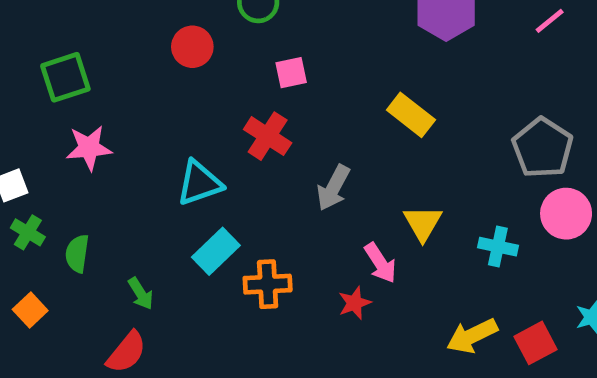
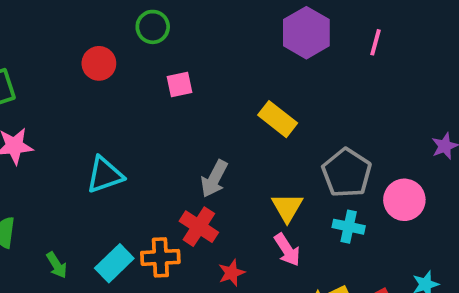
pink line: (550, 21) -> (376, 42), moved, turned -36
red cross: (268, 136) -> (199, 227), moved
gray pentagon: (543, 148) -> (347, 173), moved
cyan rectangle: (216, 251) -> (114, 263), moved
pink arrow: (380, 263) -> (287, 250), moved

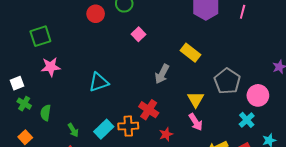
red circle: (99, 63) -> (96, 14), moved
pink square: (180, 85) -> (138, 34), turned -32
gray arrow: (214, 179) -> (162, 74), moved
cyan cross: (349, 227) -> (247, 120), moved, turned 35

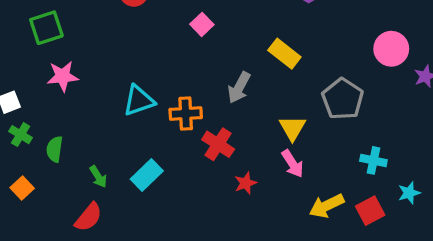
pink circle: (258, 95) -> (391, 49), moved
cyan cross: (247, 120) -> (373, 160), turned -35
orange cross: (128, 126) -> (186, 114), moved

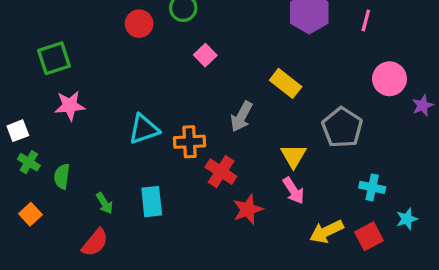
cyan rectangle: (147, 175) -> (152, 202), turned -52
red star: (246, 183) -> (248, 209), size x1.4

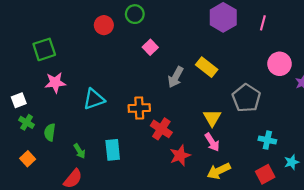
gray arrow: (241, 117) -> (176, 77), moved
cyan triangle: (144, 129) -> (94, 99), moved
yellow arrow: (326, 232) -> (219, 171), moved

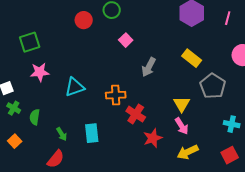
yellow rectangle: (207, 67) -> (192, 58), moved

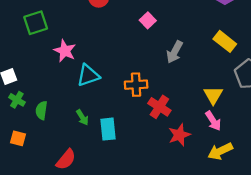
pink star: (40, 72) -> (65, 51), moved, turned 30
green arrow: (62, 134) -> (82, 117), moved
orange square: (15, 141) -> (18, 138), turned -32

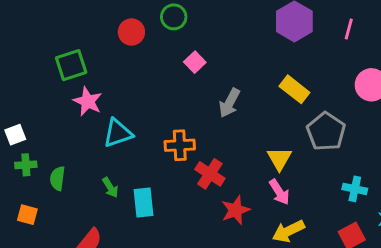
green square: (36, 23) -> (71, 65), moved
green cross: (17, 100) -> (26, 165), turned -35

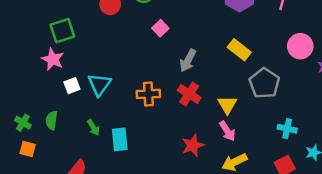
pink star: (88, 101) -> (53, 59), moved
cyan triangle: (118, 133) -> (99, 84), turned -35
white square: (15, 135) -> (72, 86), moved
green cross: (26, 165) -> (23, 123), moved, turned 35
red cross: (210, 174) -> (189, 94), moved

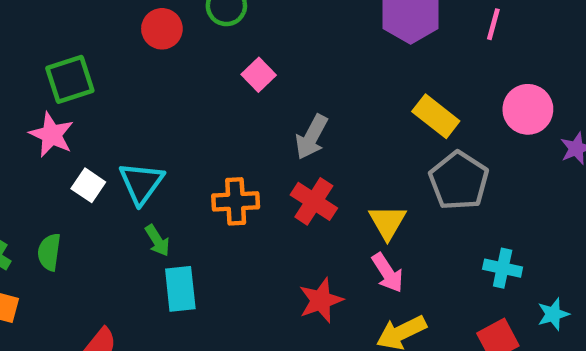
yellow rectangle: (239, 50) -> (436, 116), moved
white square: (72, 86) -> (88, 185), turned -35
green arrow: (93, 127) -> (157, 241), moved

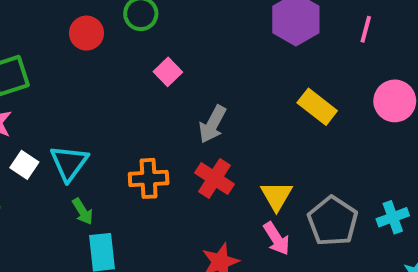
gray pentagon: (459, 181) -> (333, 221), moved
cyan cross: (503, 268) -> (393, 217), moved, turned -32

